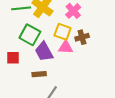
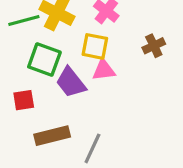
brown cross: (82, 37) -> (154, 46), moved
brown rectangle: (39, 74) -> (52, 136), moved, size x1.5

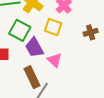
pink triangle: (104, 70) -> (54, 60), moved, turned 42
brown rectangle: (52, 136) -> (32, 77), moved, turned 70

